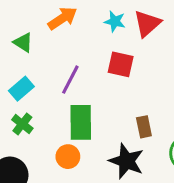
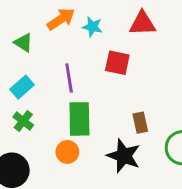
cyan star: (115, 21) -> (92, 27), moved
red triangle: (147, 24) -> (143, 23), turned 40
purple line: (70, 80) -> (69, 78), turned -36

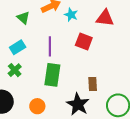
orange circle: (67, 152) -> (37, 106), moved

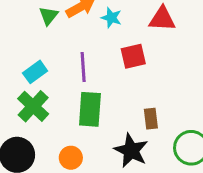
green triangle: (23, 18) -> (49, 16), moved, turned 32
red square: (84, 42) -> (133, 56), turned -30
green cross: (15, 70) -> (33, 106), size x1.5

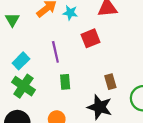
green triangle: (49, 16) -> (12, 20), moved
green rectangle: (90, 109) -> (65, 82), size x0.6

